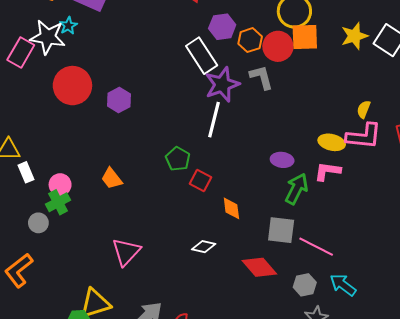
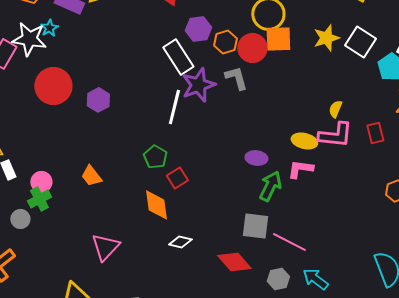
white line: (214, 120) -> (174, 107), moved
red square: (200, 181) -> (177, 178), turned 30
orange diamond: (231, 208) -> (156, 205), moved, size x1.4

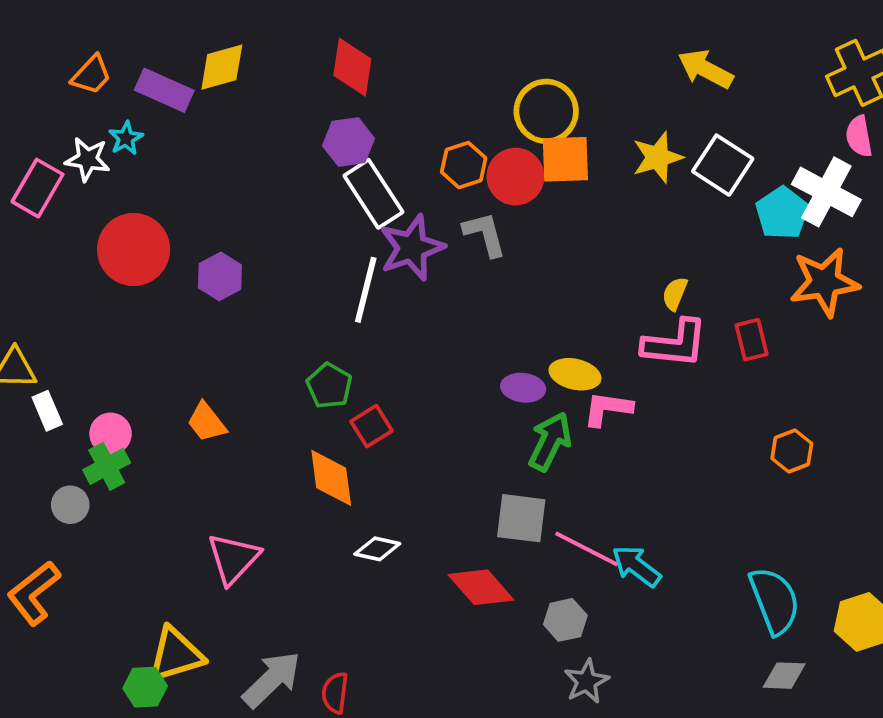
purple hexagon: (198, 29) -> (348, 142), moved
white star: (29, 39) -> (87, 159), size x0.7
yellow ellipse: (304, 141) -> (575, 374), moved
cyan arrow: (315, 279) -> (636, 566), moved

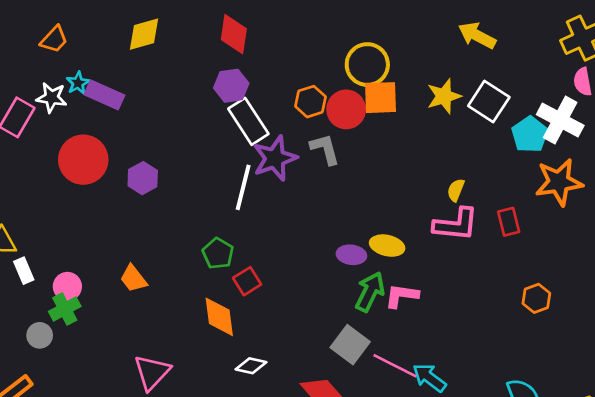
purple rectangle: (164, 90) -> (104, 95), moved
pink L-shape: (608, 409) -> (402, 296), moved
gray square: (521, 518) -> (350, 345), turned 30

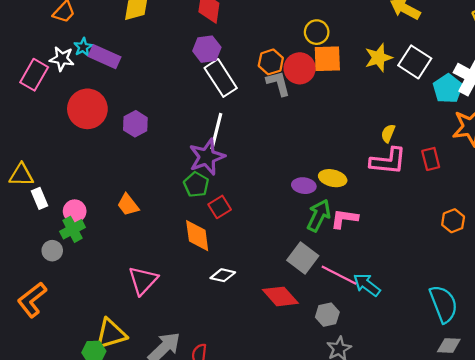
yellow circle: (367, 65) -> (317, 32), size x0.7
gray L-shape: (325, 149) -> (278, 83), moved
purple star: (275, 158) -> (207, 157), moved

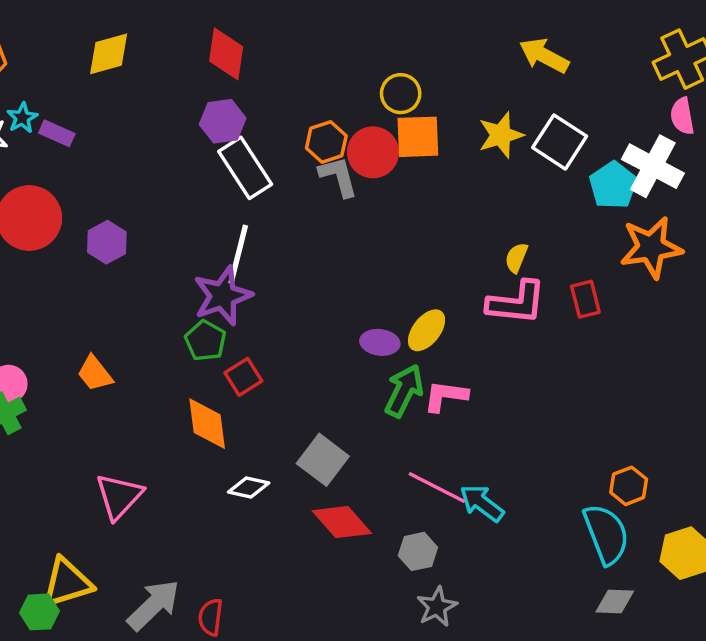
purple rectangle: (104, 57) -> (57, 133), size x0.7
yellow ellipse: (333, 178) -> (427, 330), turned -65
orange hexagon: (453, 221) -> (629, 486), moved
gray square: (303, 258) -> (323, 460), moved

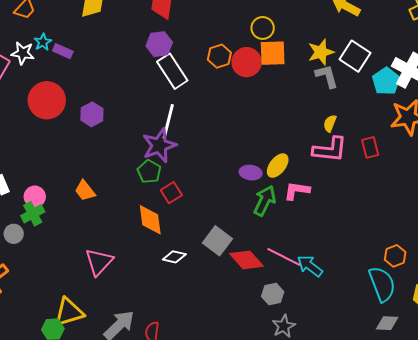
gray L-shape: (338, 177) -> (327, 76), moved
pink L-shape: (446, 396) -> (297, 191), moved
red diamond: (342, 522) -> (247, 260), moved

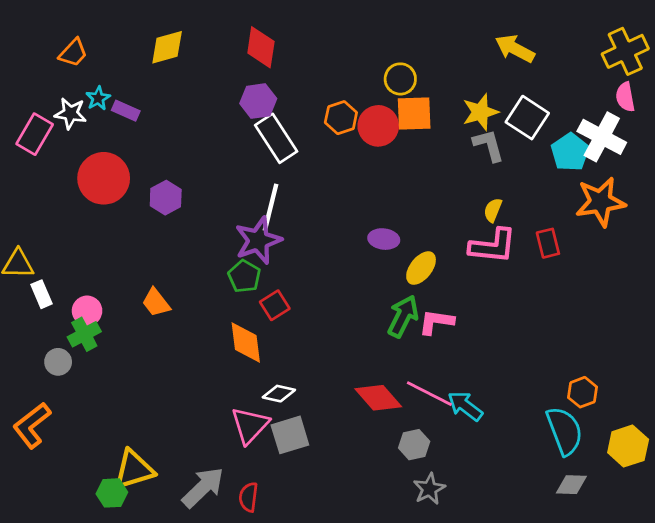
purple ellipse: (251, 173) -> (384, 239), moved
pink L-shape: (297, 191) -> (436, 322), moved
gray square: (217, 241) -> (290, 435), moved, turned 36
pink triangle: (99, 262) -> (250, 425), moved

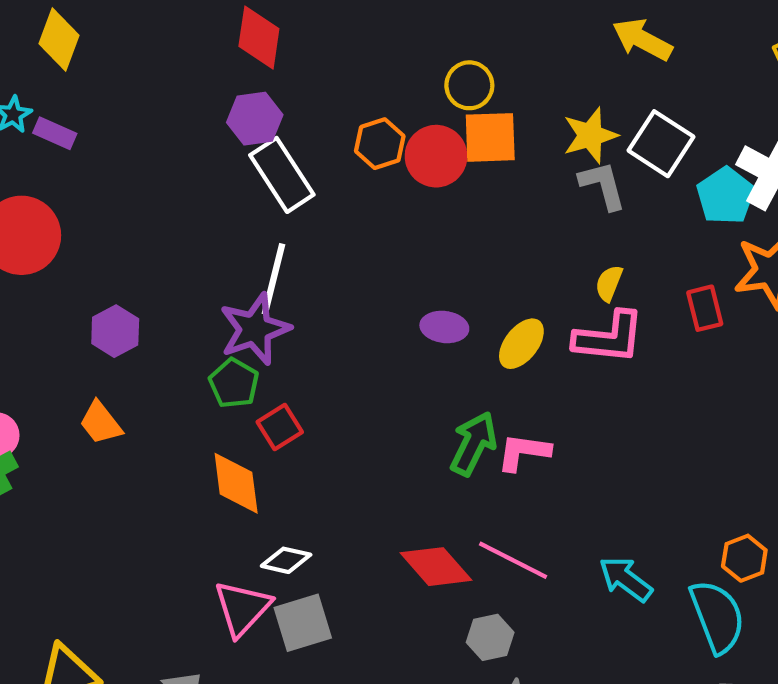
yellow diamond: (167, 47) -> (59, 39), moved, turned -54
purple hexagon: (166, 198) -> (115, 331), moved
red rectangle: (548, 243) -> (705, 308), moved
yellow ellipse: (421, 268) -> (521, 344), moved
cyan arrow: (465, 406) -> (626, 579), moved

